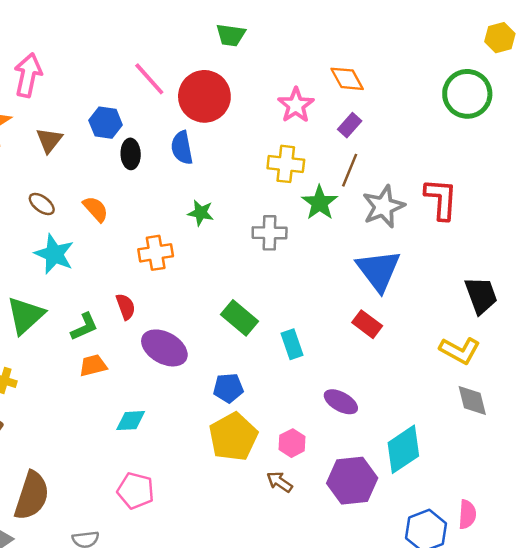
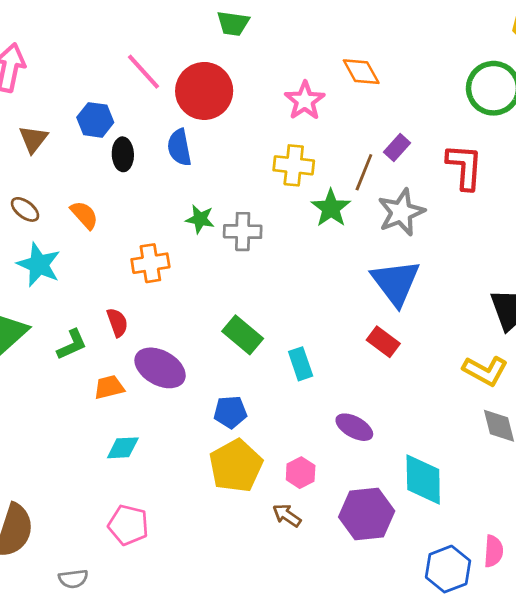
purple rectangle: (350, 125) -> (397, 147), moved
red L-shape: (441, 199) -> (465, 167), moved
gray cross: (270, 233) -> (243, 232), moved
orange trapezoid: (93, 365) -> (109, 387), moved
cyan diamond: (403, 449) -> (423, 480), turned -57

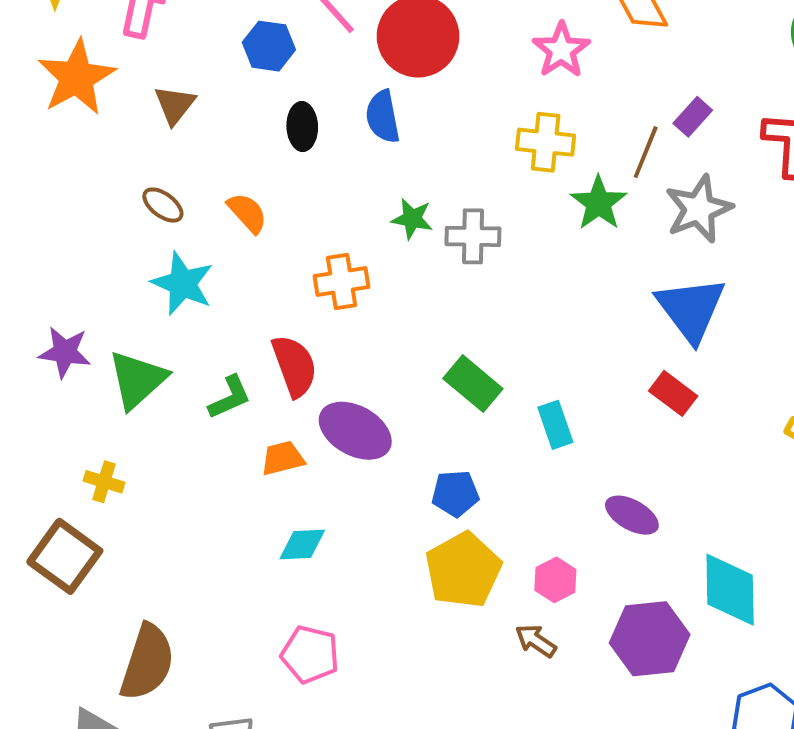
blue hexagon: (95, 120) -> (269, 46), moved
red semicircle: (117, 322) -> (294, 366), size x1.5

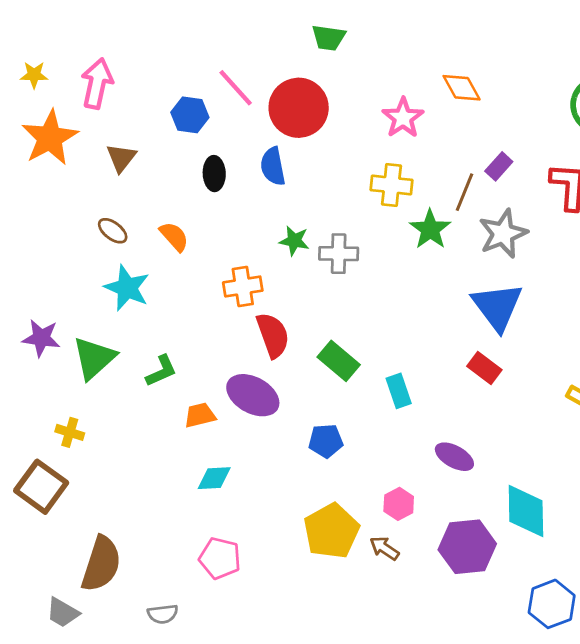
red semicircle: (294, 366) -> (273, 335), moved
yellow pentagon: (463, 570) -> (331, 531), moved

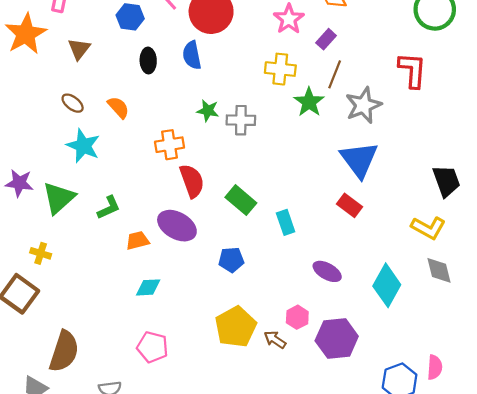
purple rectangle: (499, 166) -> (326, 39), moved
pink hexagon: (399, 504) -> (297, 317), moved
cyan diamond: (526, 511) -> (387, 285), moved, turned 30

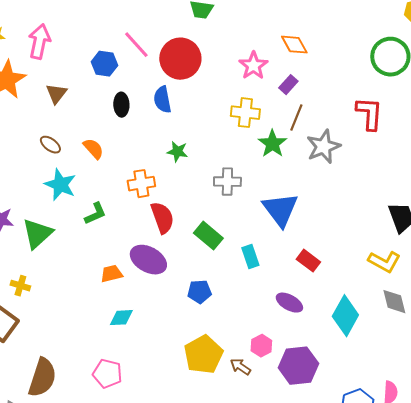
gray cross: (241, 120) -> (227, 182), moved
blue triangle: (359, 160) -> (280, 210), moved
red rectangle: (350, 205) -> (308, 261), moved
green L-shape: (109, 208) -> (95, 214), moved
pink pentagon: (152, 347) -> (107, 374), moved

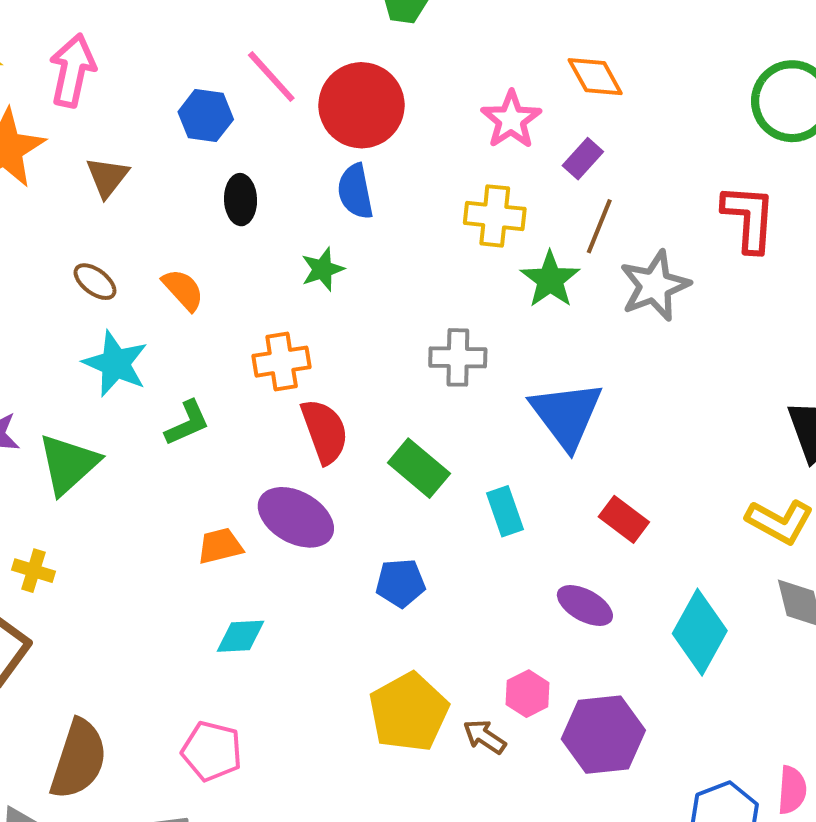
blue semicircle: (162, 100) -> (355, 191), moved
green star: (177, 152) -> (323, 269), moved, turned -30

